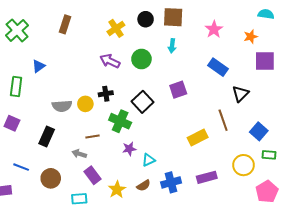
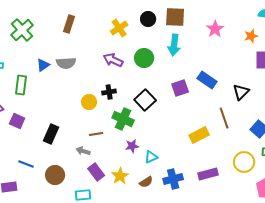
cyan arrow: (172, 46) -> (174, 45), size x1.5
blue rectangle: (218, 67) -> (207, 80), moved
gray semicircle: (62, 106) -> (66, 63), moved
yellow star: (117, 190) -> (120, 176), moved

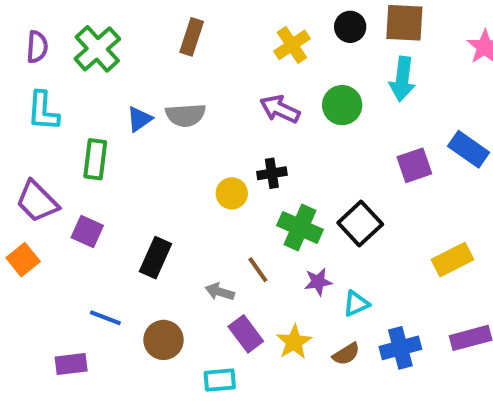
black square: (145, 100) -> (360, 223), moved
brown line: (96, 134) -> (258, 270), moved, turned 64

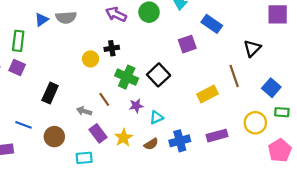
blue rectangle: (469, 149) -> (212, 24), moved
purple square: (87, 232) -> (17, 67), moved

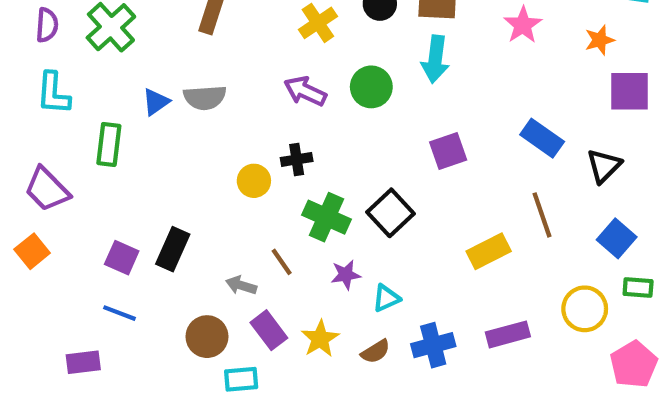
blue rectangle: (212, 24) -> (542, 138), moved
black triangle: (252, 48) -> (604, 166), moved
purple square: (17, 67) -> (122, 258), moved
brown circle: (54, 137) -> (207, 337), moved

